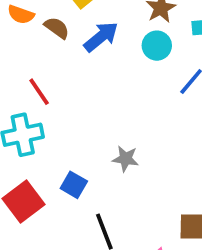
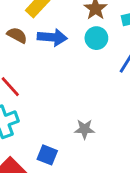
blue arrow: (101, 37) -> (52, 37), turned 52

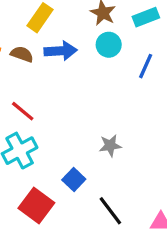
blue square: (47, 155) -> (74, 180), turned 30

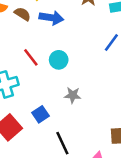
cyan circle: (109, 45) -> (59, 60), moved
red line: (23, 111) -> (31, 57), moved

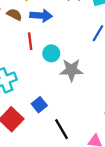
red line: (31, 57) -> (30, 41), moved, turned 36
gray star: (73, 95) -> (71, 70), moved, size x1.5

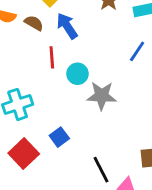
blue arrow: (41, 16) -> (67, 26), turned -130
black line: (62, 129) -> (101, 170), moved

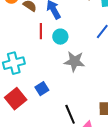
cyan circle: (77, 74) -> (60, 37), moved

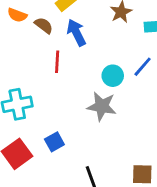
cyan circle: (60, 37) -> (113, 76), moved

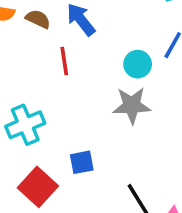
blue square: (54, 142) -> (82, 162), turned 30

